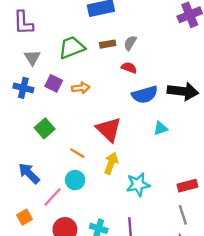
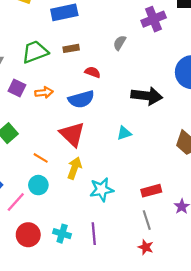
gray semicircle: (130, 43) -> (120, 43), moved
blue semicircle: (145, 95) -> (81, 99), moved

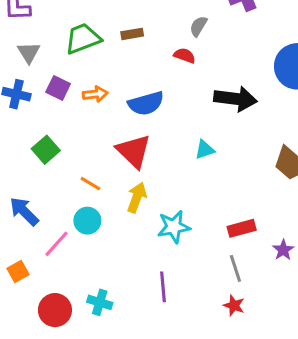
red semicircle: (93, 72) -> (185, 56), moved
cyan cross: (62, 234) -> (100, 302), moved
red circle: (28, 235) -> (55, 310), moved

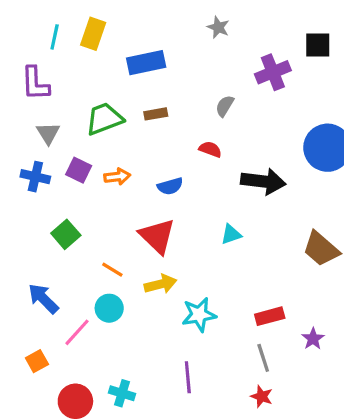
red semicircle: (185, 56) -> (210, 149), moved
blue semicircle: (146, 103) -> (170, 186), size x0.7
yellow arrow: (137, 197) -> (161, 284), turned 56

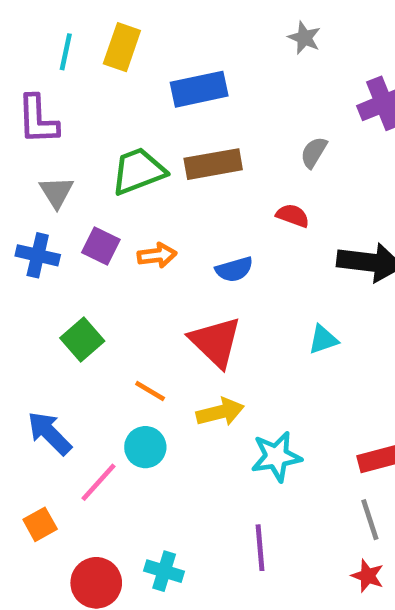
brown rectangle: (156, 114) -> (213, 164), size x1.6

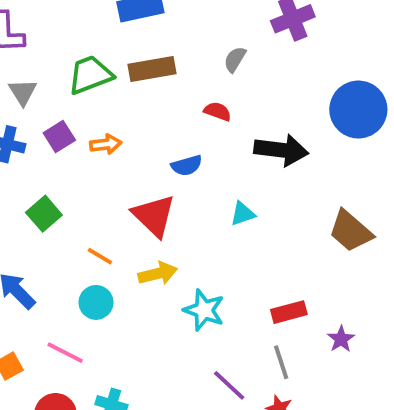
purple square: (101, 246) -> (59, 137), turned 32
blue semicircle: (234, 269) -> (187, 165), moved
cyan star: (276, 456) -> (204, 310), turned 30
pink line: (99, 482) -> (65, 353), moved, turned 75
purple line: (260, 548) -> (229, 385), moved, turned -42

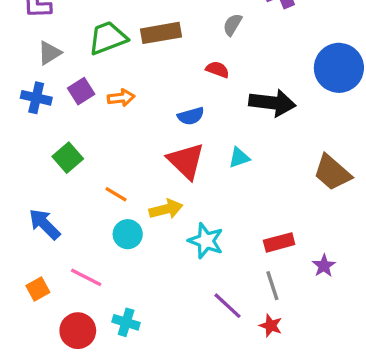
gray triangle: (23, 92) -> (50, 53), turned 30
red triangle: (154, 216) -> (186, 161), moved
cyan circle: (96, 302) -> (128, 234), moved

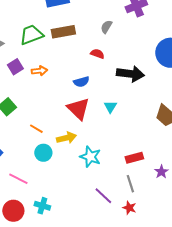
cyan triangle: (239, 158) -> (110, 107), turned -40

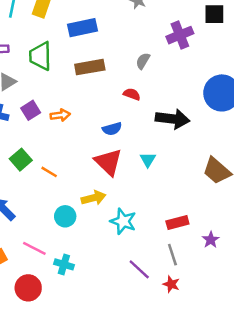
green trapezoid: (31, 35) -> (40, 56), moved, turned -70
orange line: (36, 129) -> (49, 172), moved
cyan cross: (42, 206) -> (64, 264), moved

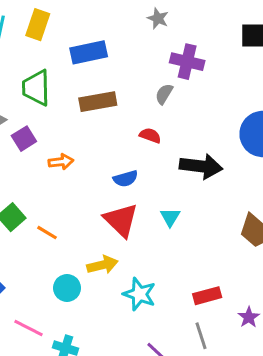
purple cross: (180, 35) -> (187, 62), moved, turned 35
purple square: (31, 110) -> (24, 139), moved

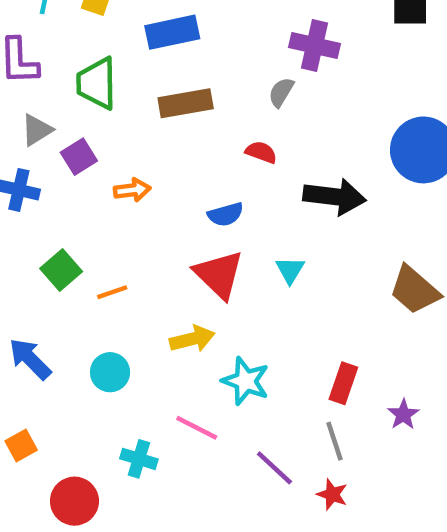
orange line: (47, 233) -> (112, 292), turned -50
cyan circle: (67, 288) -> (110, 372), moved
red rectangle: (207, 296) -> (343, 383), turned -56
pink line: (29, 328) -> (197, 428), moved

